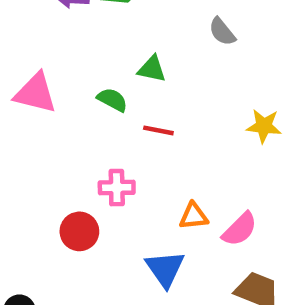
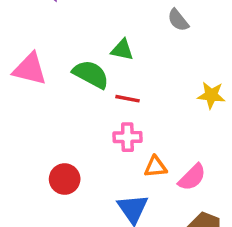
green semicircle: (112, 100) -> (91, 74), size x1.5
pink cross: (117, 188) -> (127, 137), moved

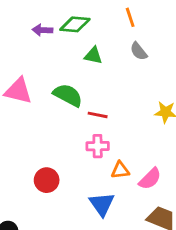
green triangle: (122, 50) -> (93, 56), moved

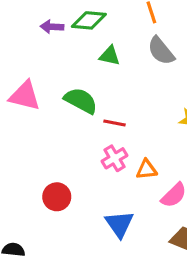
gray semicircle: (139, 51) -> (161, 51), size x1.4
pink cross: (98, 146) -> (114, 158), turned -30
orange triangle: (120, 170) -> (147, 170), moved

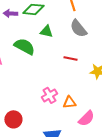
green semicircle: (81, 101) -> (24, 46), moved
red line: (114, 123) -> (70, 58), moved

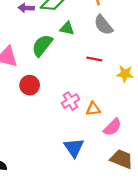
green semicircle: (24, 46) -> (42, 45), turned -80
red circle: (13, 119) -> (30, 85), moved

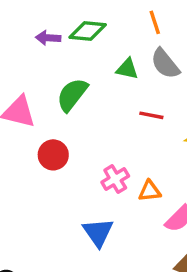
green triangle: (67, 28) -> (127, 69), moved
blue triangle: (74, 148) -> (98, 232), moved

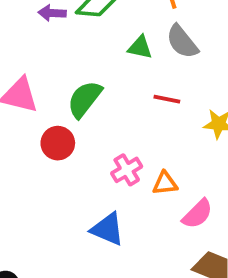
green semicircle: (72, 95) -> (85, 99), moved
blue triangle: (98, 232) -> (108, 229), turned -32

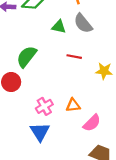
pink cross: (127, 170) -> (44, 106), moved
blue triangle: (108, 229) -> (40, 132), turned 35

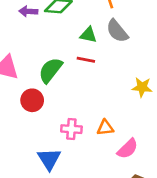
red line: (74, 57) -> (86, 60), moved
pink cross: (44, 106) -> (71, 129), turned 35
blue triangle: (40, 132) -> (49, 159), moved

